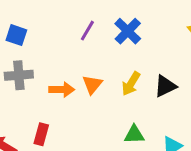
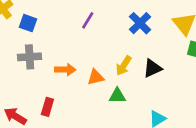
blue cross: (128, 31) -> (140, 23), moved
orange triangle: (92, 85) -> (96, 77), moved, turned 36
green triangle: (134, 135) -> (117, 96), moved

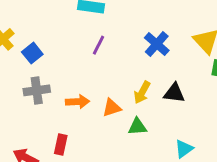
blue square: (28, 23) -> (32, 53), turned 36
black triangle: (152, 68) -> (174, 93), turned 36

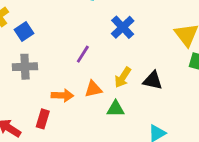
blue cross: (157, 44) -> (123, 27), moved
purple line: (98, 45) -> (83, 54), moved
orange arrow: (77, 102) -> (62, 95), moved

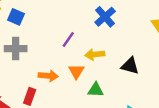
blue square: (24, 32) -> (16, 17), turned -35
yellow arrow: (123, 77) -> (95, 54), moved, turned 48
orange triangle: (93, 89) -> (76, 71), turned -49

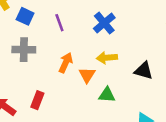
blue cross: (105, 17) -> (104, 23), moved
purple line: (68, 39) -> (59, 23), moved, turned -56
orange arrow: (48, 76) -> (66, 63), moved, turned -72

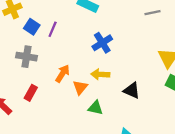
purple line: (59, 23) -> (53, 29), moved, turned 35
red rectangle: (37, 100) -> (31, 93), moved

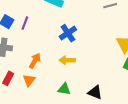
orange triangle: (80, 87) -> (29, 80), moved
black triangle: (132, 91) -> (95, 92), moved

